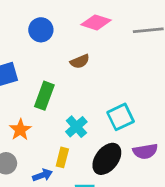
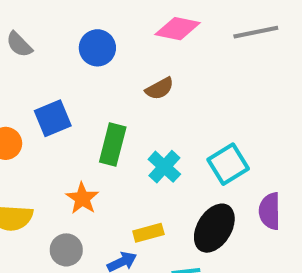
cyan cross: (76, 127) -> (164, 167), moved
purple semicircle: (145, 151) -> (270, 211), turned 105
yellow rectangle: (62, 157) -> (148, 233), turned 66

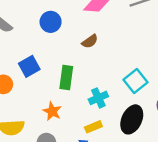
cyan cross: (164, 167) -> (98, 98), moved, turned 30

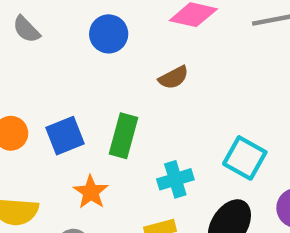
blue square: (29, 66) -> (65, 136), moved
cyan square: (135, 81) -> (245, 158), turned -30

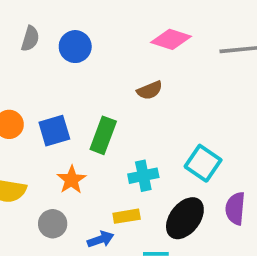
gray semicircle: (26, 29) -> (30, 39), turned -125
blue circle: (109, 34) -> (75, 47), moved

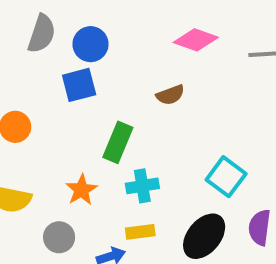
gray semicircle: (30, 39) -> (42, 34), size x1.4
blue square: (54, 131) -> (79, 85), moved
cyan cross: (143, 176) -> (142, 186), moved

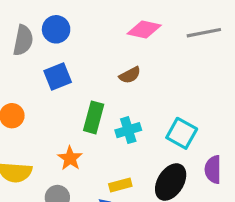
blue circle: (91, 44) -> (56, 29), moved
cyan cross: (142, 186) -> (128, 130), moved

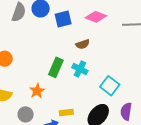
blue square: (58, 76) -> (63, 19), moved
cyan cross: (128, 130) -> (80, 69), moved, turned 35

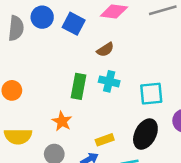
blue square: (63, 19) -> (74, 24), turned -36
cyan square: (110, 86) -> (151, 94), turned -30

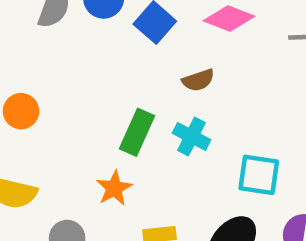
orange star: (62, 121) -> (114, 188), moved

